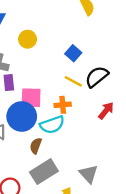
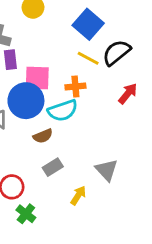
blue square: (73, 53) -> (88, 24), size x1.5
brown semicircle: (36, 146) -> (43, 136), turned -133
gray rectangle: (44, 172) -> (53, 167), size x0.6

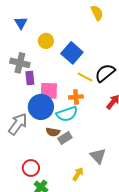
blue square: (88, 24) -> (72, 53), moved
brown semicircle: (43, 136) -> (53, 132), turned 32
gray rectangle: (53, 167) -> (65, 138), moved

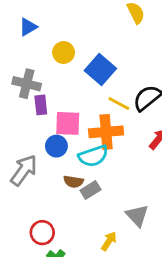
blue triangle: (21, 23) -> (28, 27), turned 32
orange cross: (76, 97) -> (106, 132), size x1.6
blue circle: (41, 107) -> (56, 146), size x0.6

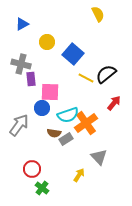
orange cross: (106, 132) -> (86, 123), moved, turned -30

